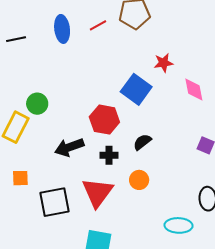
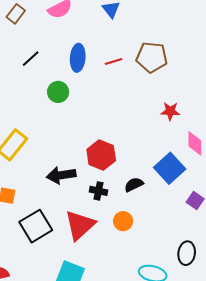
black line: (16, 39) -> (31, 59), turned -42
blue square: (136, 89) -> (170, 168), moved
green circle: (37, 104) -> (58, 92), moved
black square: (54, 202) -> (36, 226), turned -32

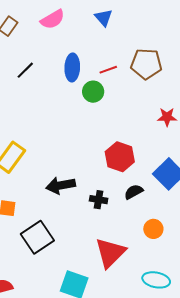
green circle: (58, 92) -> (93, 92), moved
red hexagon: (101, 155) -> (120, 157), moved
orange circle: (123, 221) -> (153, 229), moved
red triangle: (80, 225) -> (110, 253), moved

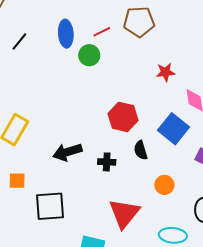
black semicircle: (134, 192) -> (141, 150), turned -72
black square: (37, 237) -> (50, 206), turned 36

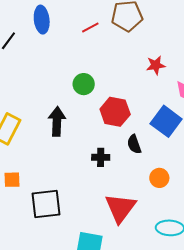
blue ellipse: (66, 34) -> (42, 20), moved
green circle: (89, 55) -> (84, 84), moved
black arrow: (67, 152) -> (57, 121), moved, turned 112

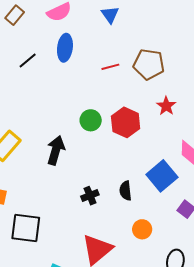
red star: (156, 65) -> (166, 106), moved, turned 30
red hexagon: (115, 112) -> (126, 122), moved
black cross: (101, 157) -> (90, 196), turned -36

